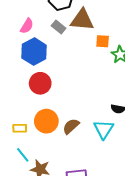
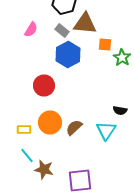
blue hexagon: (34, 52) -> (68, 54), moved

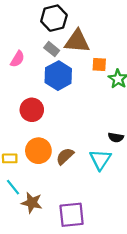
pink semicircle: (31, 30) -> (17, 59), moved

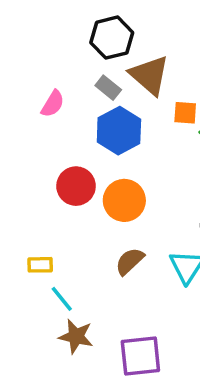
brown triangle: (77, 41) -> (149, 75), turned 36
orange circle: (38, 151) -> (124, 200), moved
cyan line: (13, 187) -> (62, 299), moved

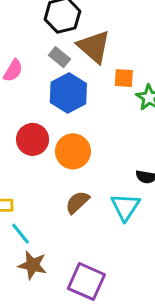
purple square: (140, 356) -> (86, 282), turned 30

